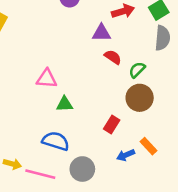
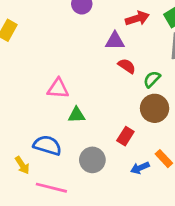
blue semicircle: (56, 141) -> (47, 145), moved
yellow arrow: (12, 164) -> (22, 165), moved, turned 42
gray circle: (82, 169) -> (92, 160), moved

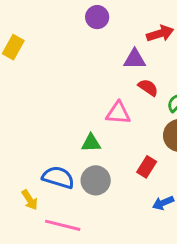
pink triangle: (58, 88) -> (118, 113), moved
gray circle: (92, 160) -> (96, 180), moved

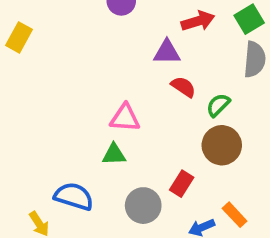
pink triangle: (118, 113) -> (125, 118), moved
gray circle: (96, 180) -> (143, 206), moved

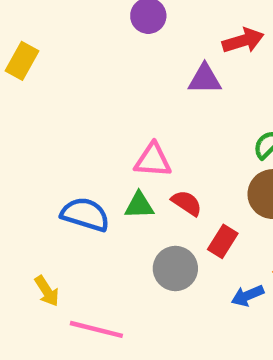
red semicircle: (183, 87) -> (187, 203), moved
blue semicircle: (74, 196) -> (85, 214), moved

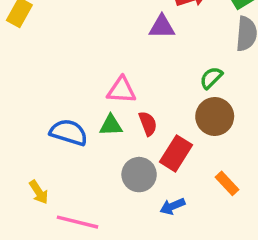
red semicircle: (187, 203) -> (148, 124), turned 35
red rectangle: (223, 241) -> (176, 153), size x1.4
blue arrow: (248, 296) -> (172, 206), moved

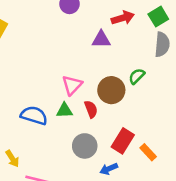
pink triangle: (121, 90) -> (72, 85), turned -50
brown circle: (215, 116) -> (111, 90), moved
red rectangle: (176, 153) -> (123, 141), moved

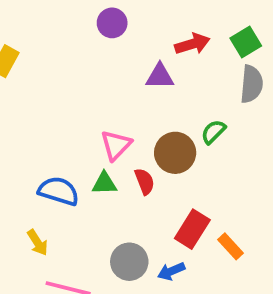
gray circle: (85, 146) -> (129, 262), moved
yellow arrow: (12, 159) -> (38, 243), moved

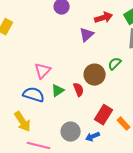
purple triangle: (160, 76) -> (87, 35), turned -42
pink triangle: (116, 145) -> (43, 71), moved
green triangle: (104, 183) -> (58, 91), turned -32
yellow arrow: (38, 243) -> (23, 122), size x1.5

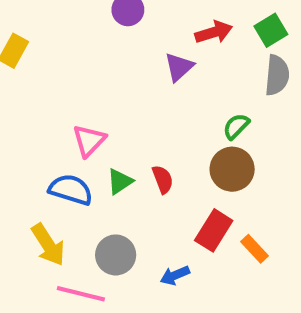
brown circle: (95, 75) -> (232, 169), moved
gray circle: (71, 132) -> (116, 255), moved
blue arrow: (93, 137) -> (175, 275), moved

